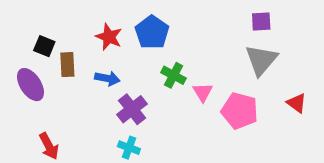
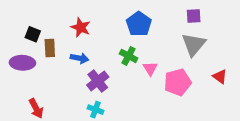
blue pentagon: (152, 32) -> (139, 24), moved
purple ellipse: (30, 85) -> (22, 63), turned -55
pink pentagon: (240, 111) -> (178, 82), turned -30

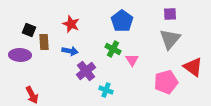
red triangle: (220, 76) -> (193, 67), size x1.5
pink pentagon: (178, 82) -> (166, 82), moved
cyan cross: (95, 110) -> (106, 90), moved

